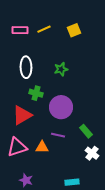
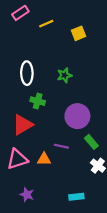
yellow line: (44, 29) -> (46, 24), moved
pink rectangle: (20, 30) -> (20, 13), moved, turned -35
purple circle: (61, 107) -> (77, 116), moved

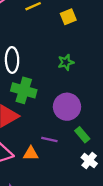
green star: (64, 75) -> (66, 62), moved
green cross: (38, 101) -> (24, 90), size x1.5

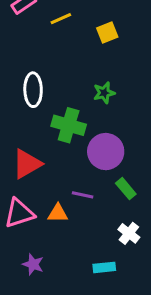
green cross: (24, 90) -> (69, 125), moved
white cross: (89, 160) -> (129, 233), moved

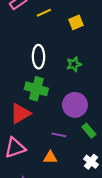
white ellipse: (33, 90) -> (39, 57), moved
green cross: (69, 125) -> (36, 89), moved
orange triangle: (58, 213) -> (50, 157), moved

